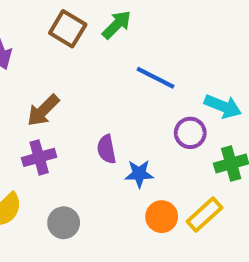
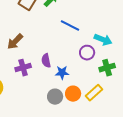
purple cross: (39, 157) -> (23, 68), moved
gray circle: (64, 223) -> (55, 97), moved

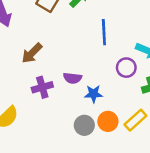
blue line: (70, 26) -> (104, 32), turned 60
purple semicircle: (46, 61) -> (72, 78), turned -72

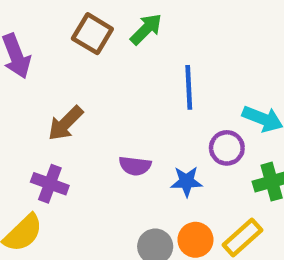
purple cross: (42, 87) -> (50, 184), moved, turned 36
blue star: (93, 94) -> (187, 182), moved

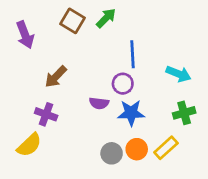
purple circle: (227, 148) -> (123, 84), moved
blue star: (187, 182) -> (131, 113), size x1.4

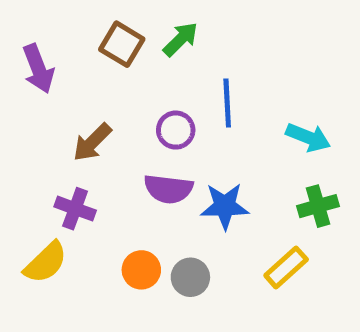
purple circle: (123, 84) -> (176, 130), moved
purple semicircle: (99, 103) -> (168, 189), size x1.4
orange circle: (137, 149) -> (141, 270), moved

